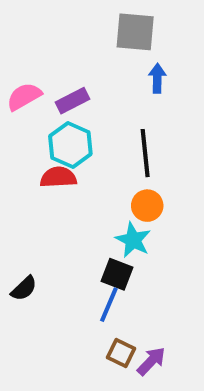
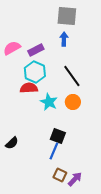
blue arrow: (157, 78) -> (64, 39), moved
black line: (145, 153) -> (72, 76), turned -30
cyan star: (133, 240) -> (49, 102), moved

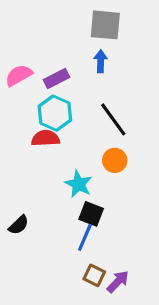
cyan star: (49, 102) -> (79, 184), moved

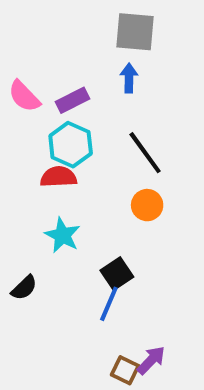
pink semicircle: (19, 75) -> (24, 96), turned -104
cyan star: (79, 184) -> (62, 235), moved
black square: (91, 214) -> (117, 274), turned 35
brown square: (94, 275) -> (125, 370), moved

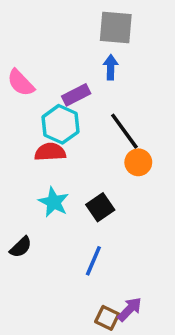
purple rectangle: (73, 100) -> (76, 95), moved
orange circle: (147, 205) -> (138, 162), moved
black square: (117, 274) -> (100, 207), moved

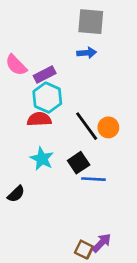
blue arrow: (111, 67) -> (87, 53), turned 84
purple rectangle: (76, 95) -> (45, 74), moved
black line: (124, 131) -> (87, 126), moved
blue line: (93, 261) -> (93, 179), moved, turned 70

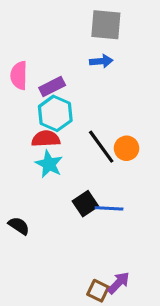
pink semicircle: (16, 65) -> (19, 75), turned 45
cyan star: (42, 159) -> (49, 164), moved
black square: (79, 163) -> (85, 204), moved
black semicircle: (16, 194) -> (19, 226), turned -102

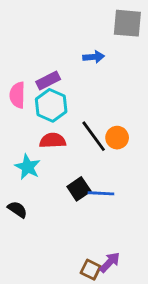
gray square: (106, 25) -> (127, 23), moved
pink semicircle: (19, 75) -> (17, 95), moved
red semicircle: (46, 139) -> (53, 141), moved
cyan star: (49, 164) -> (28, 167), moved

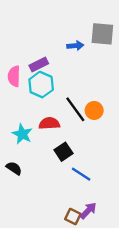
gray square: (127, 23) -> (102, 34), moved
red semicircle: (53, 141) -> (49, 123), moved
blue line: (101, 193) -> (81, 174), moved, turned 30

